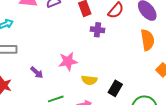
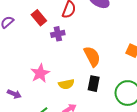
orange semicircle: (147, 40) -> (92, 56), moved

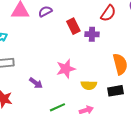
red rectangle: (39, 18) -> (73, 26), moved
black rectangle: (94, 84) -> (116, 91), turned 56

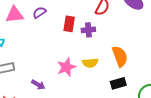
red rectangle: (73, 26) -> (69, 24), turned 42
yellow semicircle: (89, 85) -> (90, 63), moved

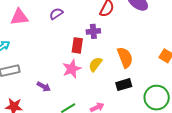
purple semicircle: (39, 12) -> (56, 14), moved
red rectangle: (69, 24) -> (77, 45), moved
yellow semicircle: (90, 63) -> (95, 64), turned 133

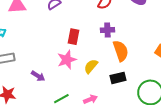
purple cross: (93, 31) -> (107, 30), moved
yellow semicircle: (95, 64) -> (91, 66), moved

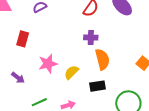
red rectangle: (73, 37) -> (23, 39), moved

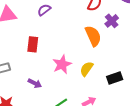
purple cross: (91, 38) -> (112, 21), moved, turned -32
orange semicircle: (102, 59) -> (93, 36), moved

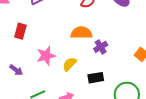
purple cross: (112, 21) -> (101, 47), moved
orange semicircle: (93, 36) -> (81, 33), turned -75

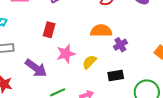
red rectangle: (20, 31) -> (49, 30), moved
purple arrow: (16, 70) -> (36, 68), size x1.6

